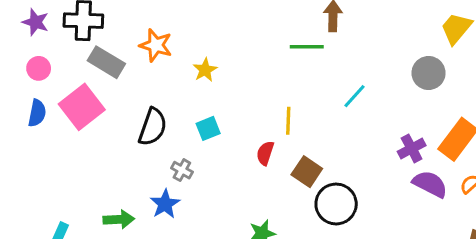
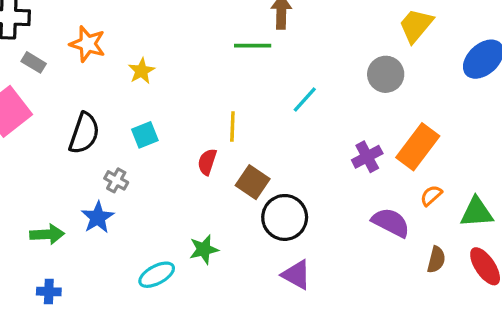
gray rectangle: (106, 62) -> (34, 62), size x0.6
purple semicircle: (430, 184) -> (391, 222), moved

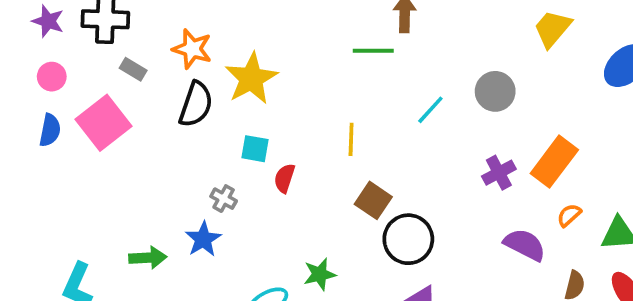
yellow star: (141, 71) -> (251, 78), size x1.8
gray circle: (386, 74) -> (495, 91), moved
black semicircle: (84, 133) -> (196, 104), moved
cyan square: (145, 135) -> (255, 149), turned 32
red semicircle: (207, 162) -> (285, 178), moved

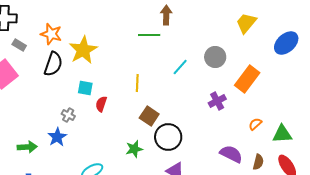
orange rectangle: (554, 162) -> (247, 79), moved
purple semicircle: (525, 245) -> (231, 154), moved
green star: (320, 274) -> (134, 149), moved

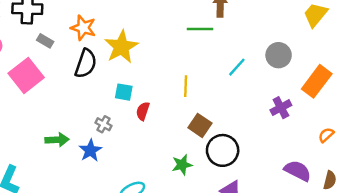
green arrow: (27, 147) -> (57, 140), moved

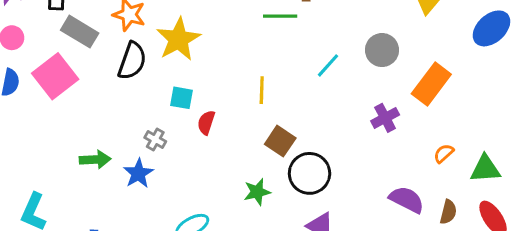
gray rectangle: (45, 41) -> (80, 32), size x1.6

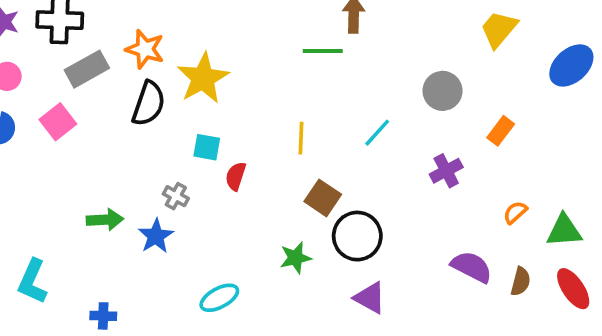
gray rectangle: (80, 32) -> (87, 69), turned -60
cyan line: (328, 65) -> (377, 133), moved
pink square: (55, 76) -> (58, 122), size x0.7
orange rectangle: (431, 84) -> (501, 131), size x0.6

